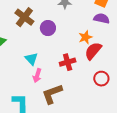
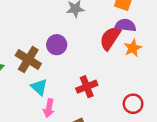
brown cross: (24, 17) -> (28, 59), moved
orange star: (85, 37) -> (133, 48), moved
red semicircle: (93, 51) -> (110, 38), moved

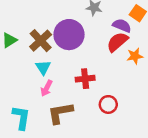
purple semicircle: (125, 25) -> (122, 26), moved
purple circle: (57, 45) -> (69, 35), size x1.6
red circle: (133, 104) -> (108, 104), moved

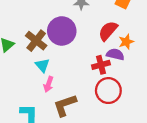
purple semicircle: (122, 26) -> (115, 54), moved
red cross: (85, 79) -> (101, 65), moved
red circle: (108, 104) -> (108, 91), size x1.5

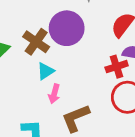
cyan triangle: (42, 65) -> (46, 71), turned 42

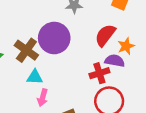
cyan triangle: (46, 71) -> (35, 77), turned 35

